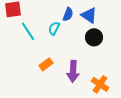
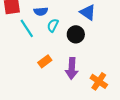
blue semicircle: (68, 14) -> (41, 11), moved, turned 64
black circle: (94, 37) -> (76, 34), moved

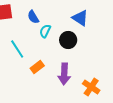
blue semicircle: (41, 11) -> (33, 17), turned 64
cyan line: (27, 28) -> (17, 49), moved

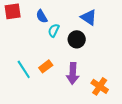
cyan line: (17, 49) -> (24, 69), moved

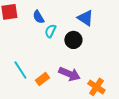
orange rectangle: (46, 66) -> (42, 79), moved
purple arrow: (73, 73) -> (69, 74), turned -70

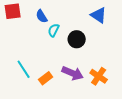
blue triangle: (85, 18) -> (99, 15), moved
orange cross: (96, 87) -> (99, 76), moved

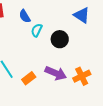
orange cross: (99, 76) -> (82, 76), turned 30

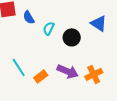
blue triangle: (82, 15) -> (99, 23), moved
blue semicircle: (25, 16) -> (29, 17), moved

